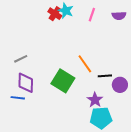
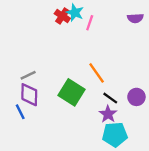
pink line: (92, 15) -> (90, 23), moved
gray line: (21, 59) -> (28, 75), moved
black line: (105, 76) -> (110, 98), moved, turned 40
blue line: (18, 98) -> (20, 112), turned 56

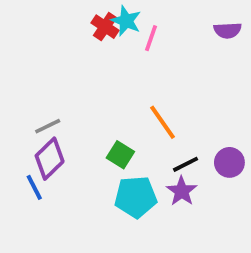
green square: (71, 92) -> (120, 155), size x0.6
purple diamond: (29, 95) -> (50, 159), turned 45
black line: (110, 98) -> (185, 164), turned -63
cyan pentagon: (115, 135) -> (136, 197), moved

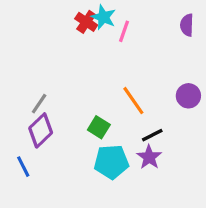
purple semicircle: (228, 30) -> (187, 25), turned 95
gray line: (48, 126) -> (39, 104), turned -30
purple circle: (229, 162) -> (188, 96), moved
blue line: (34, 187) -> (23, 167), moved

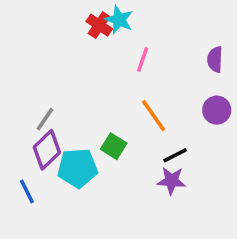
purple semicircle: (187, 25) -> (215, 59), moved
pink line: (124, 31) -> (143, 59), moved
purple star: (149, 157) -> (172, 181), turned -30
cyan pentagon: (111, 162) -> (78, 168), moved

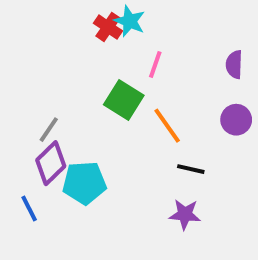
green square: (114, 146) -> (124, 100), moved, size x1.4
black line: (175, 155) -> (191, 169), turned 40
purple star: (172, 181) -> (185, 214), moved

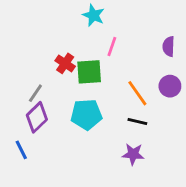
red cross: (108, 27) -> (65, 63), moved
green square: (124, 100) -> (89, 72), turned -36
orange line: (167, 126) -> (137, 93), moved
cyan pentagon: (84, 183) -> (86, 114), moved

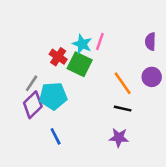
cyan star: (93, 15) -> (82, 44), moved
green square: (89, 72) -> (80, 64), turned 30
cyan pentagon: (86, 114) -> (53, 96), moved
blue line: (21, 150) -> (56, 136), moved

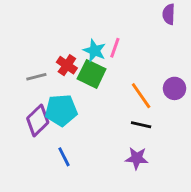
purple semicircle: (150, 42) -> (169, 14), moved
gray line: (32, 83) -> (36, 77), moved, turned 42

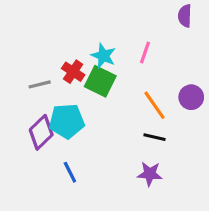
pink line: (115, 48) -> (145, 53), moved

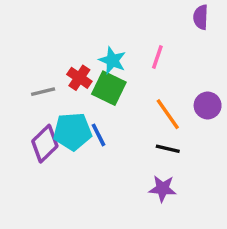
blue line: (70, 172) -> (98, 135), moved

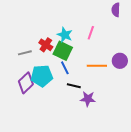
orange line: (168, 114) -> (97, 66), turned -54
blue line: (98, 135) -> (65, 68), moved
black line: (168, 149) -> (74, 86), moved
purple star: (163, 189) -> (88, 99), moved

